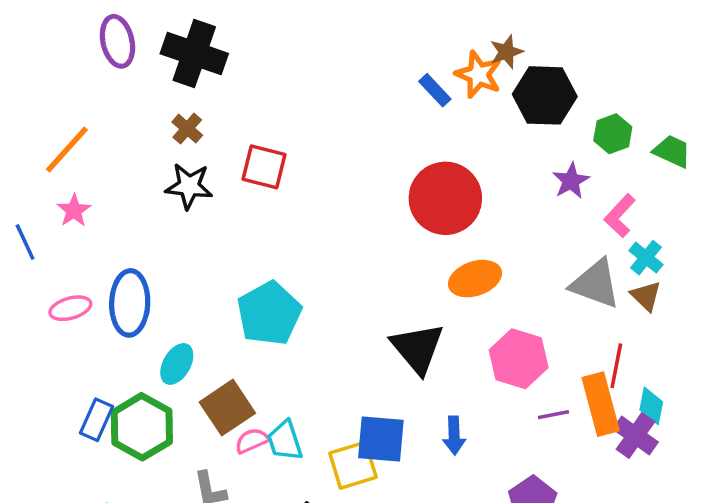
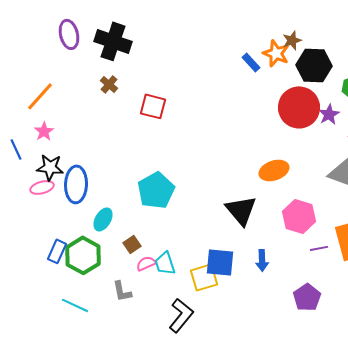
black star: (189, 186) -> (50, 167), moved
red circle: (445, 198) -> (299, 107), moved
brown square: (227, 408) -> (132, 244), size x0.6

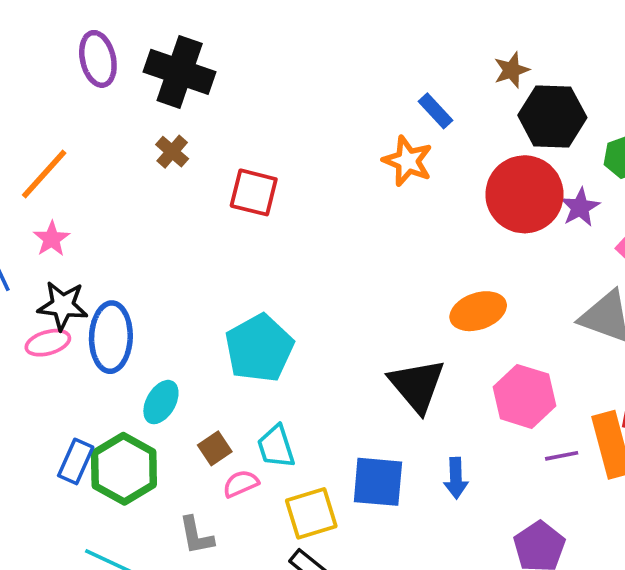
orange star: (276, 53) -> (408, 161), moved
cyan trapezoid: (165, 263) -> (276, 447), moved
yellow square: (204, 277) -> (311, 513), moved

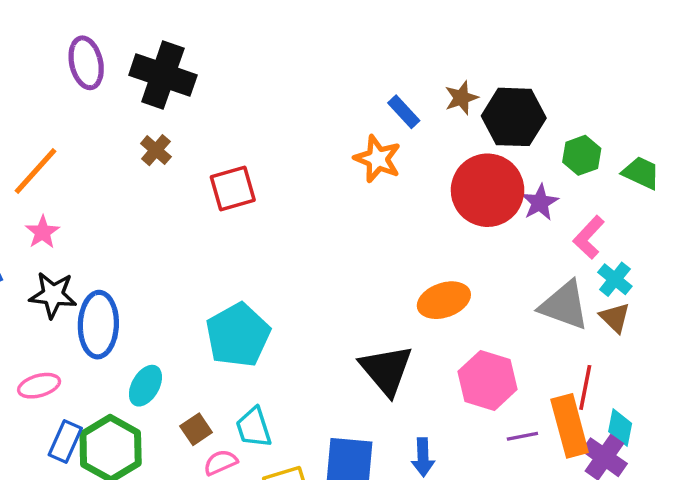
brown star: (511, 70) -> (461, 98), moved
red square: (254, 192) -> (233, 188), turned -30
pink ellipse: (48, 343) -> (39, 386), moved

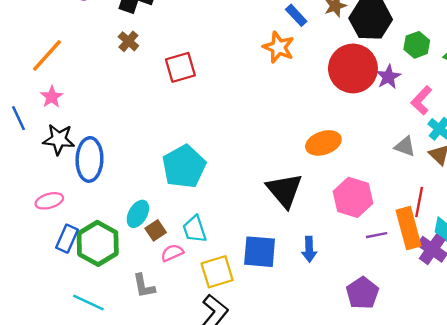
gray triangle: (564, 305) -> (405, 146), size x0.6
cyan ellipse: (145, 386) -> (138, 214), moved

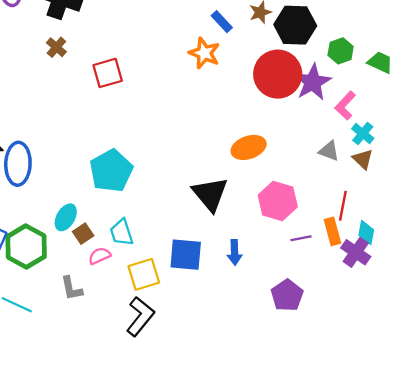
purple star: (388, 77) -> (313, 82), size x1.5
orange rectangle: (408, 228) -> (332, 231), size x0.7

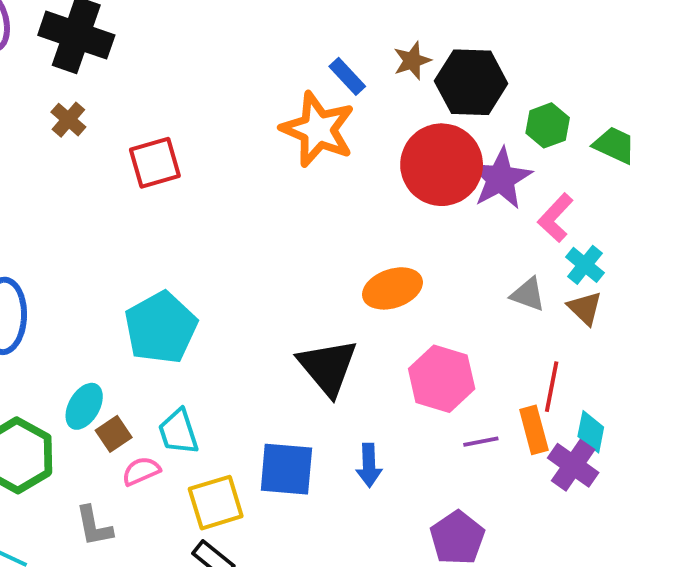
orange star: (204, 53) -> (318, 129), size x1.4

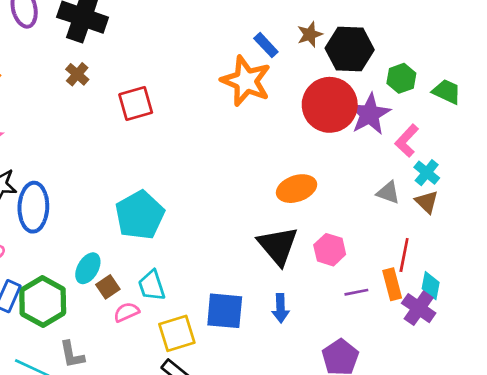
black triangle: (328, 367) -> (278, 246), moved
pink hexagon: (442, 379) -> (330, 250), size x0.7
gray L-shape: (94, 526) -> (72, 355), moved

